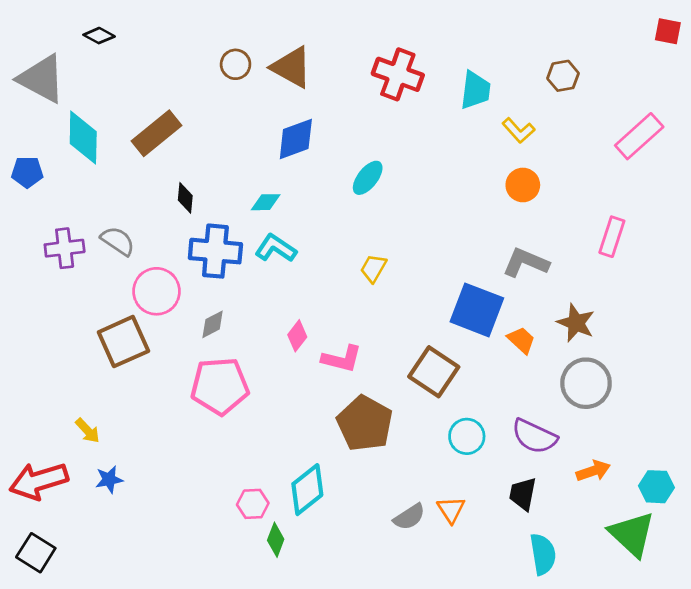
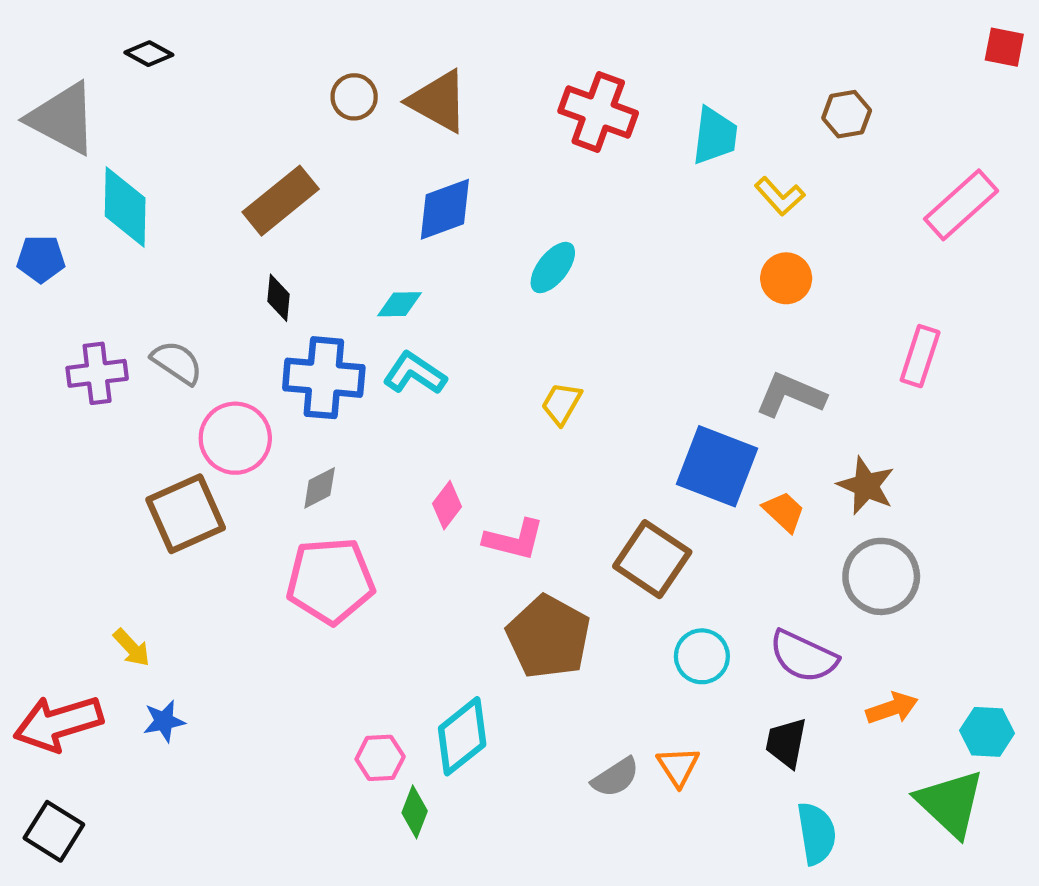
brown rectangle: (156, 133) -> (281, 201), moved

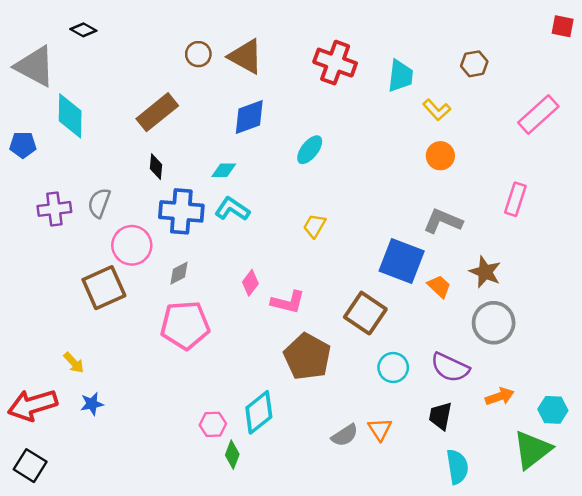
gray semicircle: (177, 363) -> (99, 203), turned -104
green triangle: (950, 803) -> (532, 450), turned 39

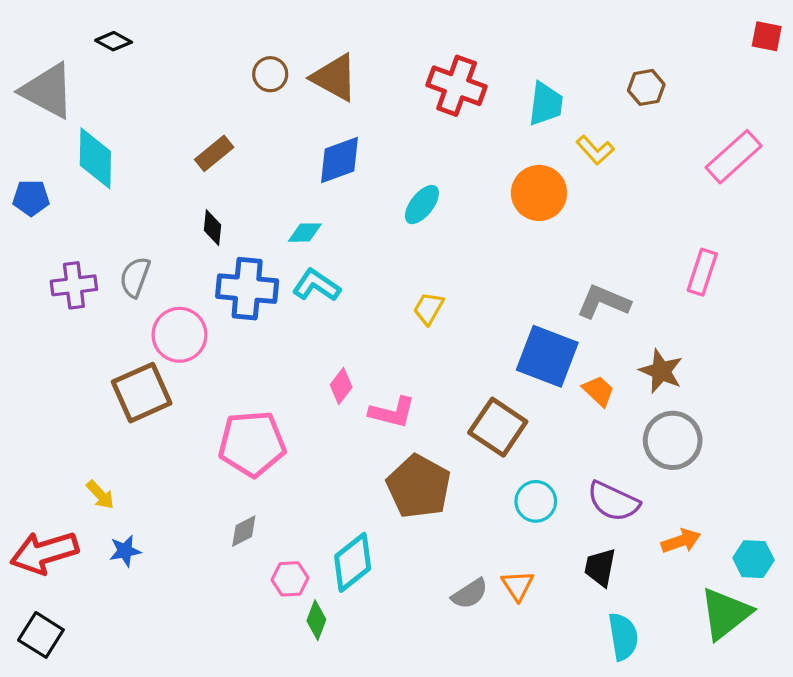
brown rectangle: (157, 112) -> (214, 153), size x0.7
orange circle: (440, 156) -> (539, 193), moved, size x1.4
gray diamond: (179, 273) -> (244, 531), moved

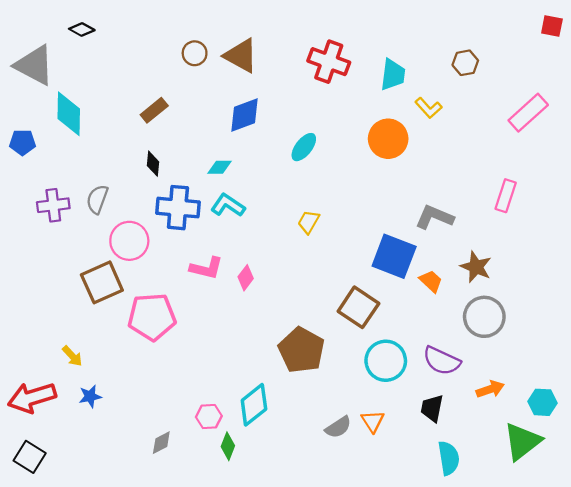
pink L-shape: (392, 412) -> (206, 268), moved
pink pentagon: (252, 444) -> (152, 317), moved
cyan circle: (536, 501) -> (386, 361), size x1.4
gray diamond: (244, 531) -> (161, 443), moved

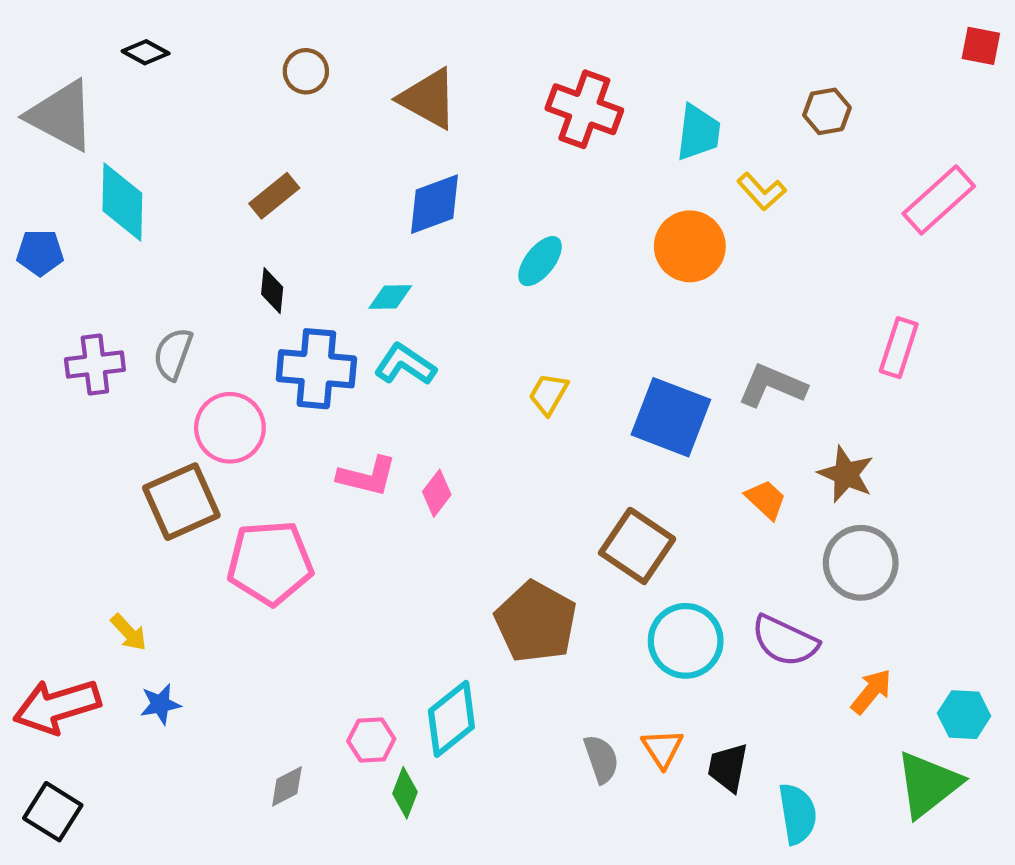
brown circle: (195, 53) -> (306, 71), moved
blue square: (394, 256) -> (671, 417), moved
orange arrow: (490, 389) -> (871, 691), turned -32
black trapezoid: (432, 408) -> (728, 767), moved
gray semicircle: (338, 427) -> (601, 759), turned -76

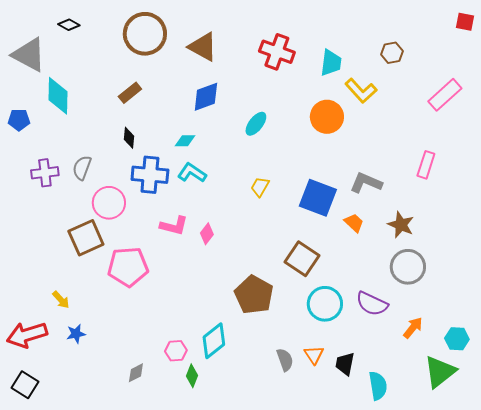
brown circle: (306, 71) -> (145, 34), size x2.0
yellow L-shape: (762, 191) -> (361, 91), size x1.4
orange trapezoid: (766, 500) -> (354, 223), moved

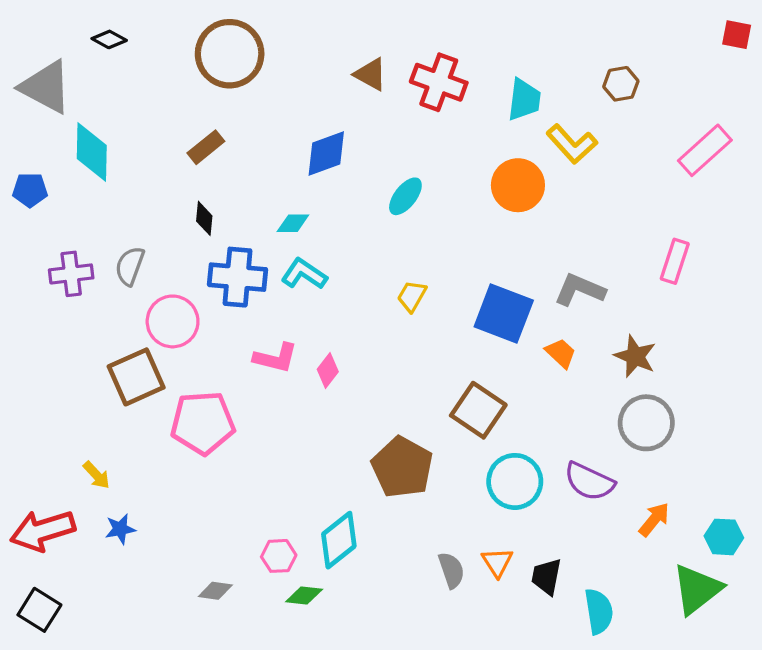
brown triangle: (203, 47) -> (371, 74), moved, size x0.7
gray diamond: (136, 373) -> (215, 591), turned 35
green diamond: (192, 376) -> (304, 596), turned 75

